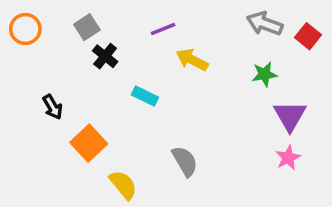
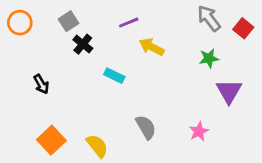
gray arrow: (265, 24) -> (209, 18), turned 32
orange square: (89, 143) -> (51, 140), moved
pink star: (288, 158) -> (199, 131), moved

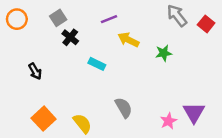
green star: (209, 58) -> (164, 53), moved
purple triangle: (229, 91) -> (194, 113), moved
pink star: (199, 131) -> (168, 121), moved

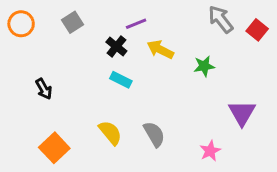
black cross: (70, 37) -> (116, 46), moved
purple triangle: (194, 113) -> (242, 113), moved
yellow semicircle: (82, 123) -> (110, 133), moved

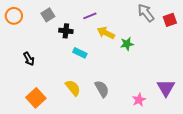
red square: (257, 30) -> (170, 20), turned 32
black cross: (116, 46) -> (66, 31), moved, turned -32
green star: (204, 66) -> (127, 44), moved
purple triangle: (242, 113) -> (166, 88), moved

